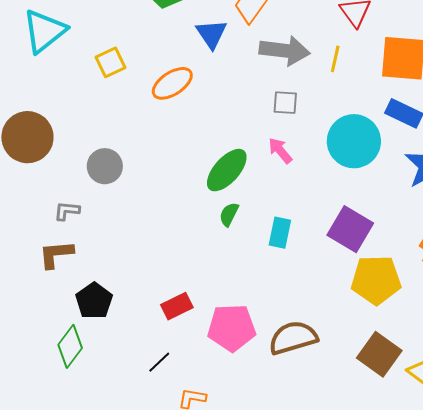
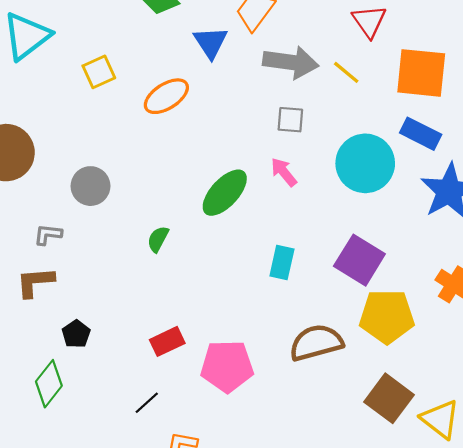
yellow line: (335, 59) -> (346, 72), turned -64
green semicircle: (229, 214) -> (158, 239), moved
black pentagon: (94, 301) -> (76, 334), size x0.7
brown semicircle: (293, 338) -> (316, 343), moved

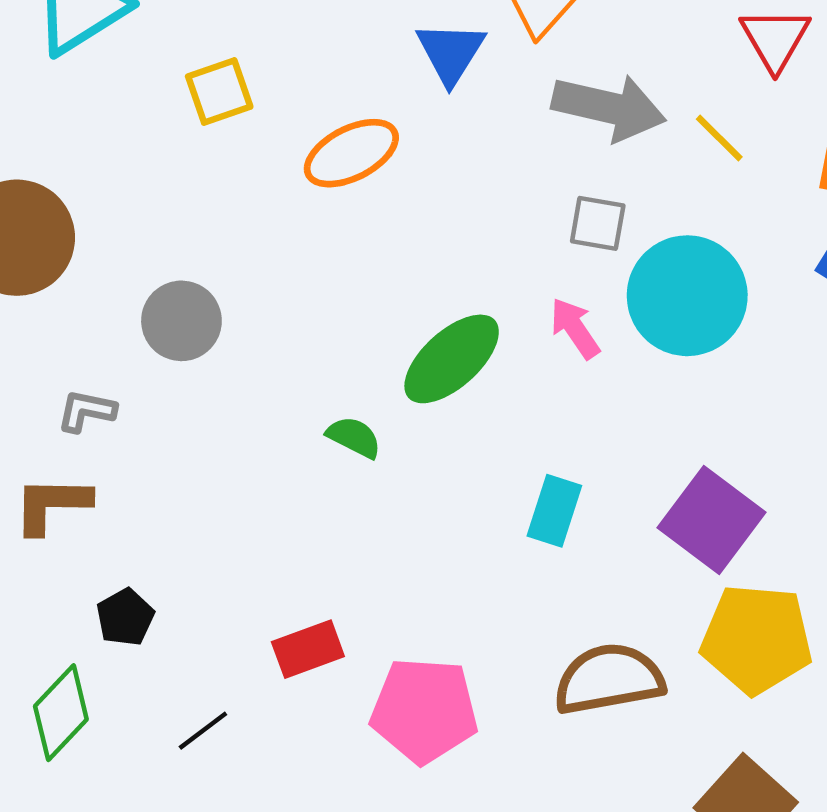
cyan circle: (365, 163) -> (687, 296), moved
green semicircle: (158, 239) -> (354, 437), moved, turned 84
black line: (147, 403) -> (203, 731), moved

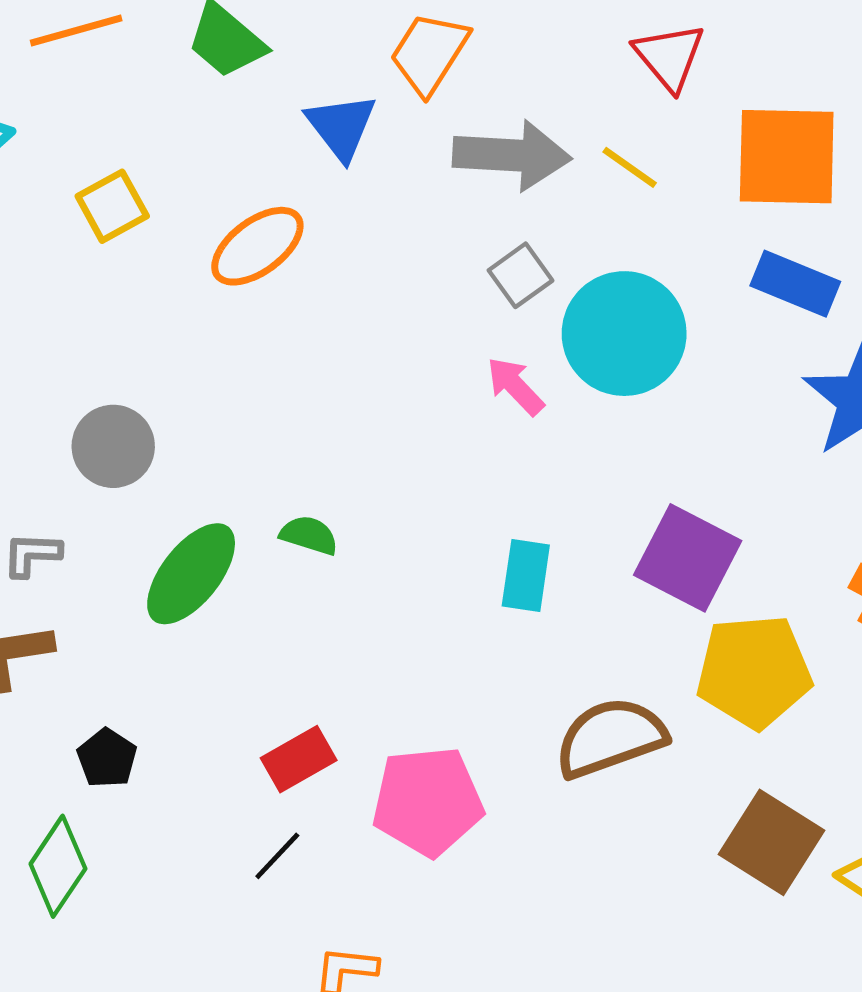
gray square: (598, 223) -> (521, 275), turned -36
green ellipse: (452, 359) -> (191, 574), moved
black line: (203, 731) -> (277, 856), moved

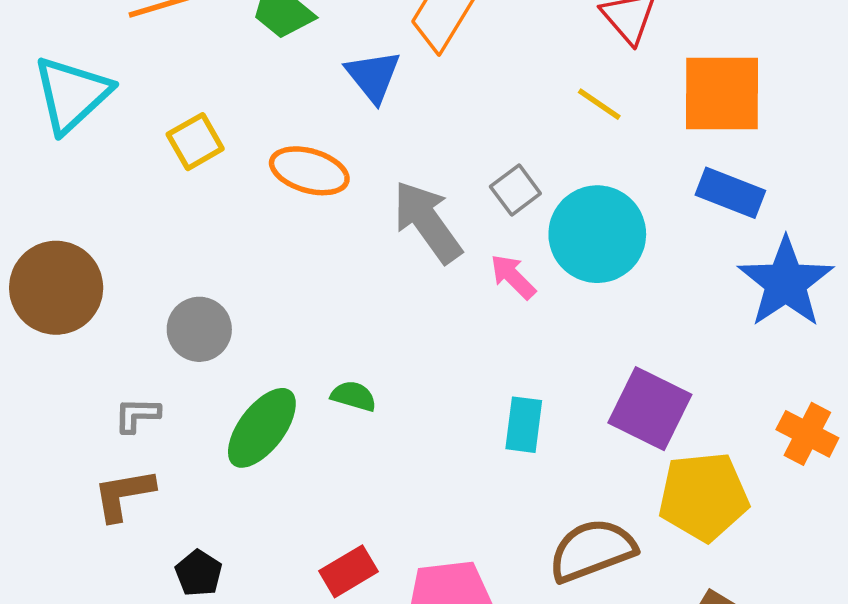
gray arrow: (512, 155) -> (427, 222), moved, turned -128
orange ellipse: (257, 246) -> (309, 171), turned 54

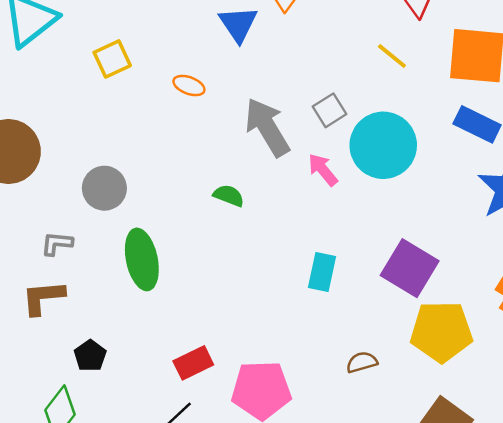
orange ellipse: (309, 171) -> (189, 85), size x0.6
green semicircle: (354, 396) -> (229, 196), moved
green ellipse: (262, 428) -> (142, 259), turned -54
brown semicircle: (592, 550) -> (362, 362), size x0.5

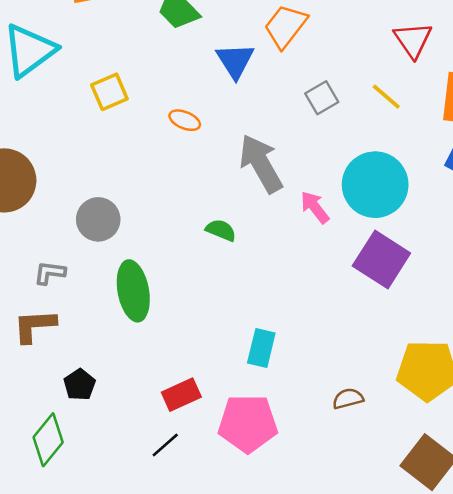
gray square: (330, 110) -> (322, 98), moved
purple square: (410, 268) -> (381, 260), moved
cyan rectangle: (322, 272) -> (261, 348), moved

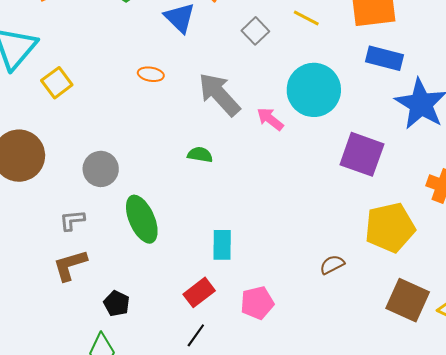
yellow square: (109, 92) -> (57, 83), moved
purple square: (381, 260) -> (362, 154), moved
cyan rectangle: (261, 348) -> (222, 245), moved
pink pentagon: (248, 423) -> (257, 303), size x0.7

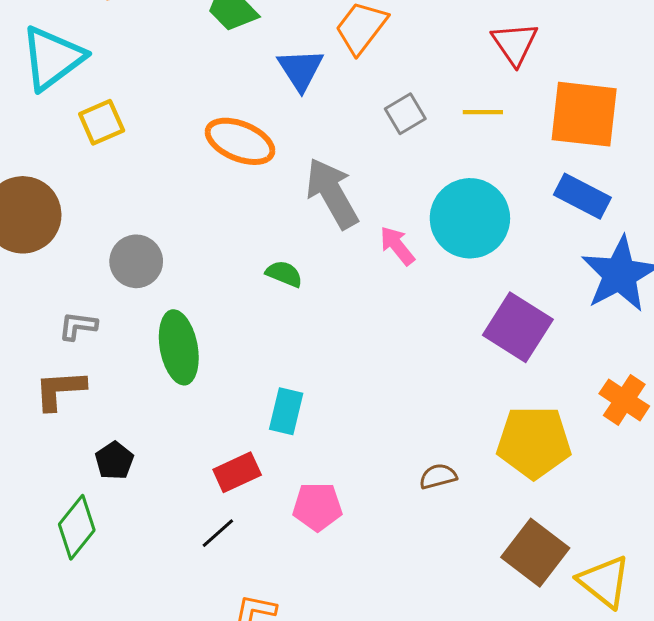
yellow line: (306, 18) -> (483, 112), turned -40
orange ellipse: (151, 74) -> (240, 141), size x1.8

